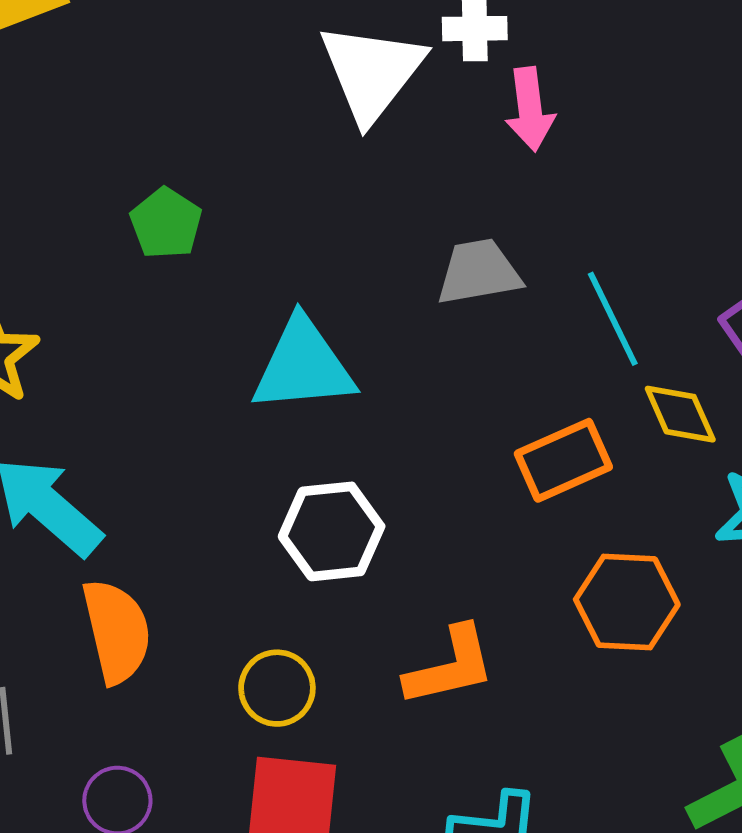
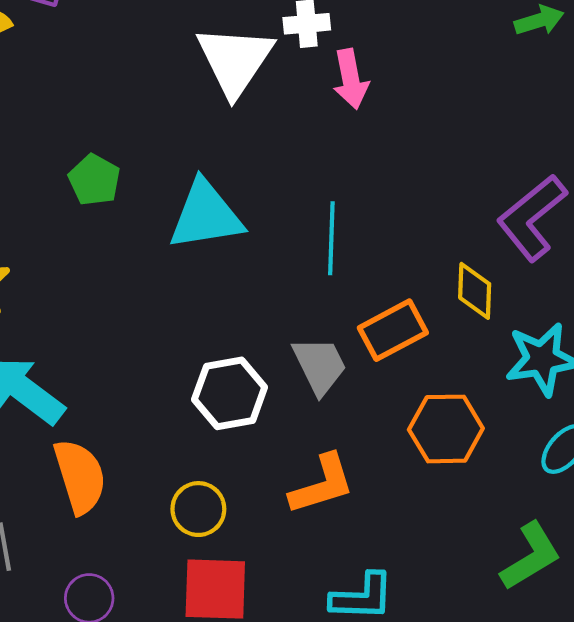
gray trapezoid: (479, 272) -> (320, 365), moved, turned 78
cyan line: (613, 319) -> (331, 238), moved, turned 32
cyan triangle: (303, 366) -> (206, 215), moved
yellow diamond: (680, 414) -> (475, 291), turned 30

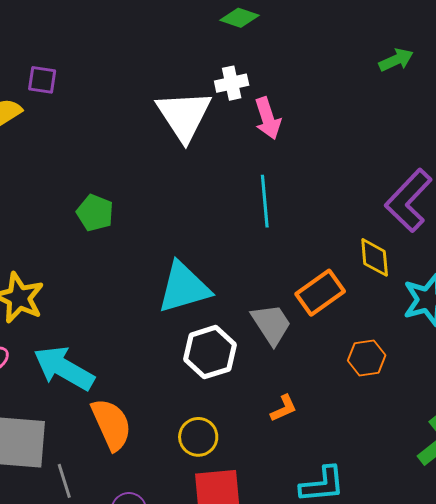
cyan triangle: (206, 215) -> (184, 288), moved
cyan line: (331, 238) -> (265, 201), moved
orange hexagon: (446, 429) -> (367, 358), size x0.7
orange L-shape: (322, 484) -> (284, 408), size x0.6

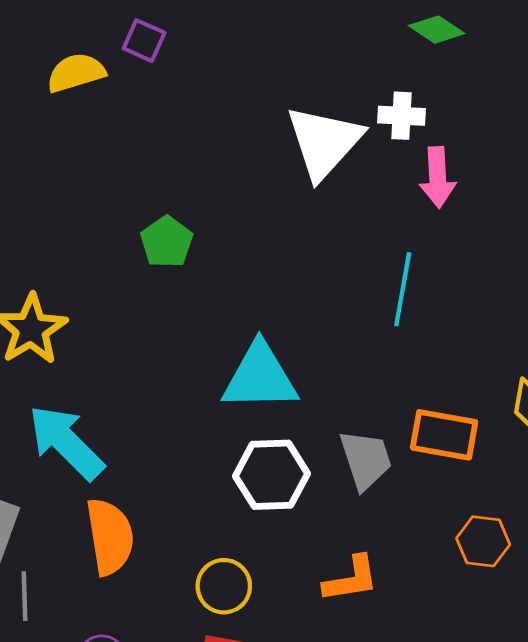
orange rectangle: (320, 293) -> (444, 435), turned 30
orange L-shape: (284, 408) -> (351, 579), size x1.4

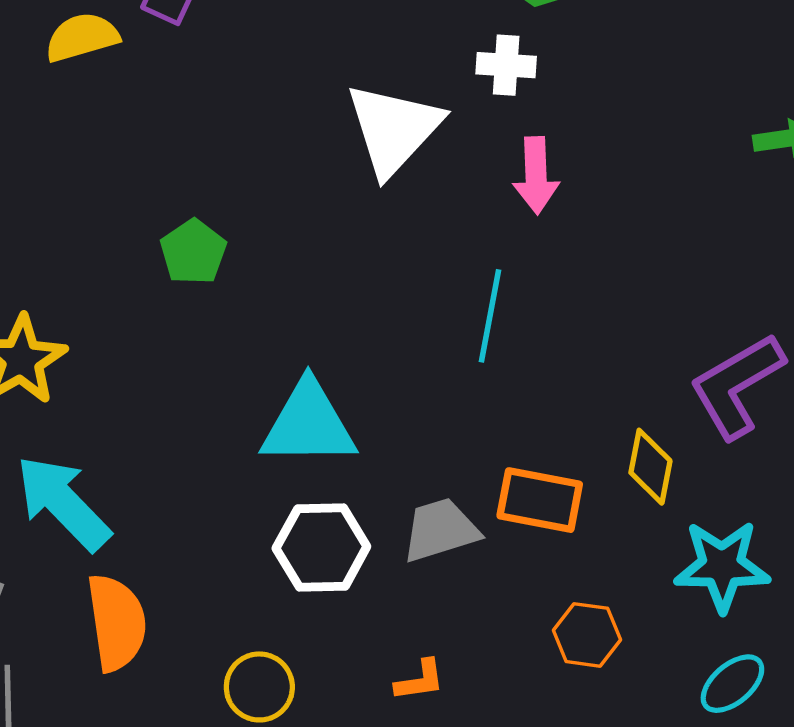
white cross: (402, 116) -> (506, 65), moved
gray trapezoid: (366, 460) -> (440, 530), turned -90
orange L-shape: (351, 579) -> (420, 680), size x0.7

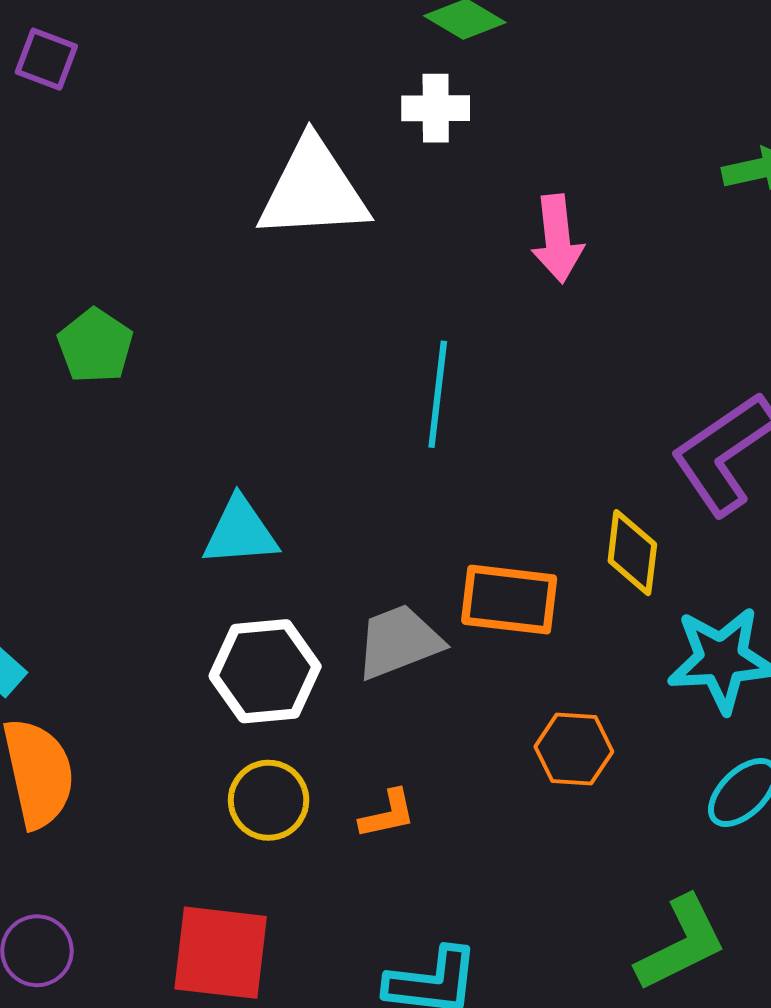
white triangle: (394, 129) -> (313, 190), turned 48
pink arrow: (536, 175) -> (557, 239), moved
cyan triangle: (308, 424) -> (240, 532), size x0.7
yellow circle: (259, 687) -> (269, 800), moved

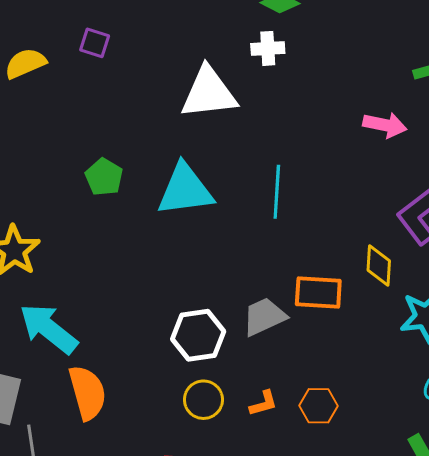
purple square: (46, 59) -> (95, 43), moved
pink arrow: (557, 239) -> (385, 125), moved, turned -69
cyan triangle: (240, 532) -> (185, 190), moved, size x1.5
orange hexagon: (574, 749) -> (319, 406), moved

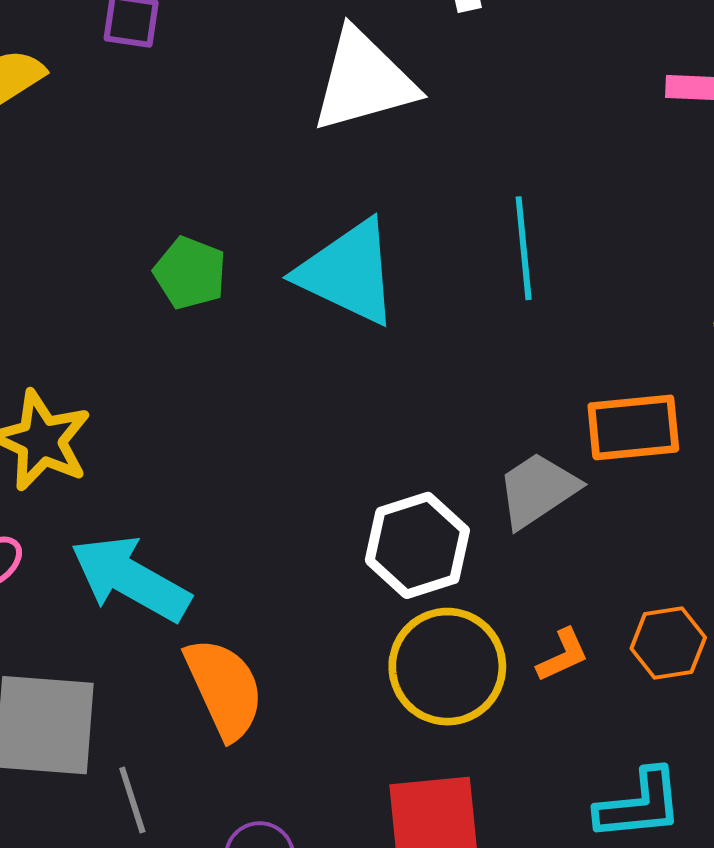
cyan triangle: (185, 190) -> (348, 272), turned 42
yellow circle: (203, 400) -> (447, 667), size x1.5

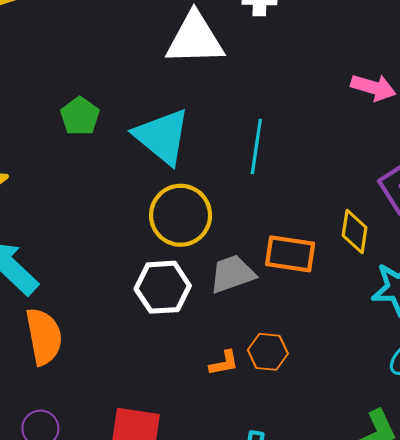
orange hexagon: (668, 643) -> (268, 352), moved
yellow circle: (447, 667) -> (181, 215), moved

